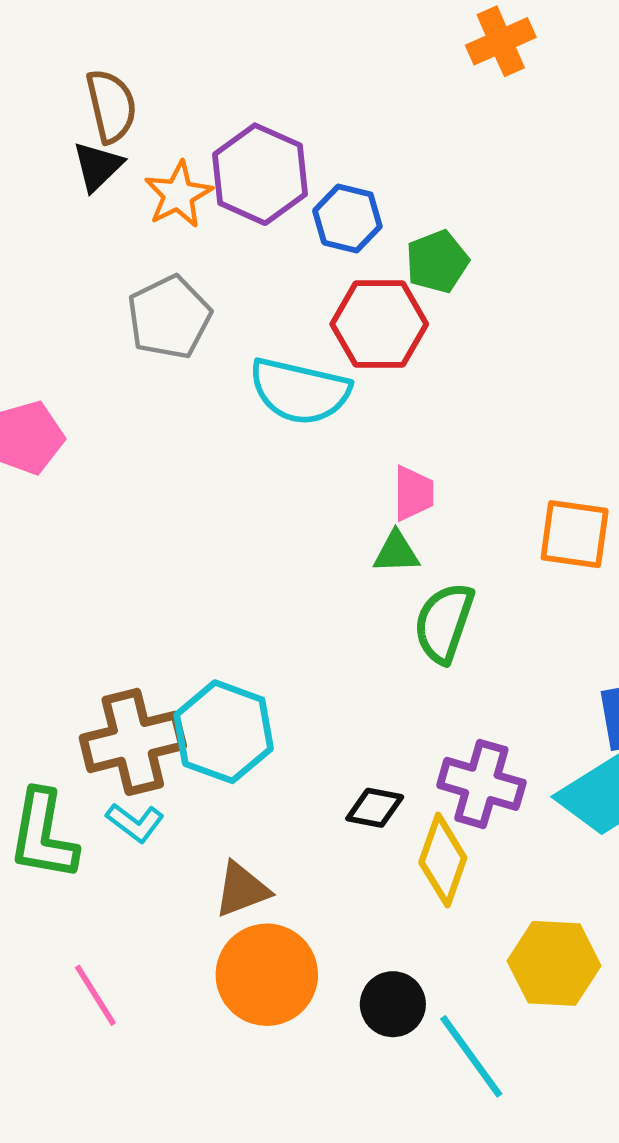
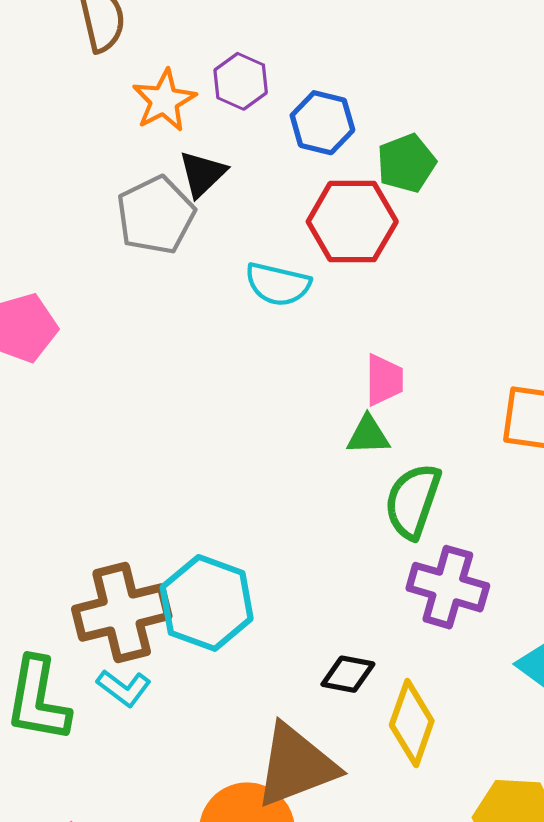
black triangle: (98, 166) -> (202, 174), moved
purple hexagon: (260, 174) -> (241, 81), size x0.6
cyan semicircle: (300, 391) -> (278, 284), size x0.7
purple cross: (481, 784) -> (448, 587), moved
brown triangle: (242, 890) -> (296, 765), moved, size x1.6

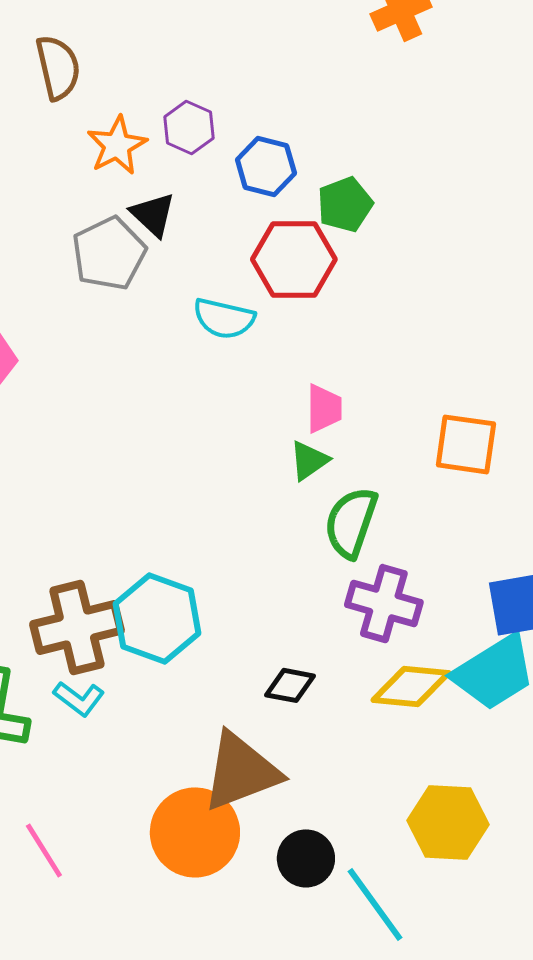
black triangle: (202, 174) -> (153, 214), turned -33
green triangle: (368, 435) -> (309, 460), turned -33
yellow diamond: (412, 723) -> (411, 686), moved, turned 76

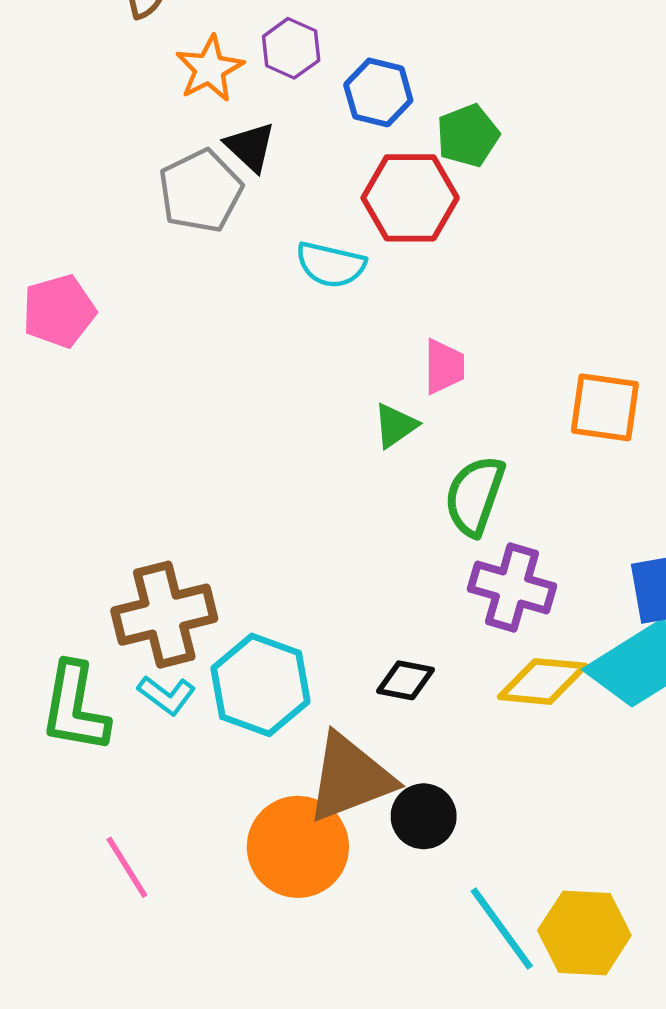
green triangle: (309, 460) -> (395, 426), moved
cyan hexagon: (157, 618) -> (261, 685), moved
yellow hexagon: (448, 822) -> (584, 933), moved
black circle: (306, 858) -> (424, 816), moved

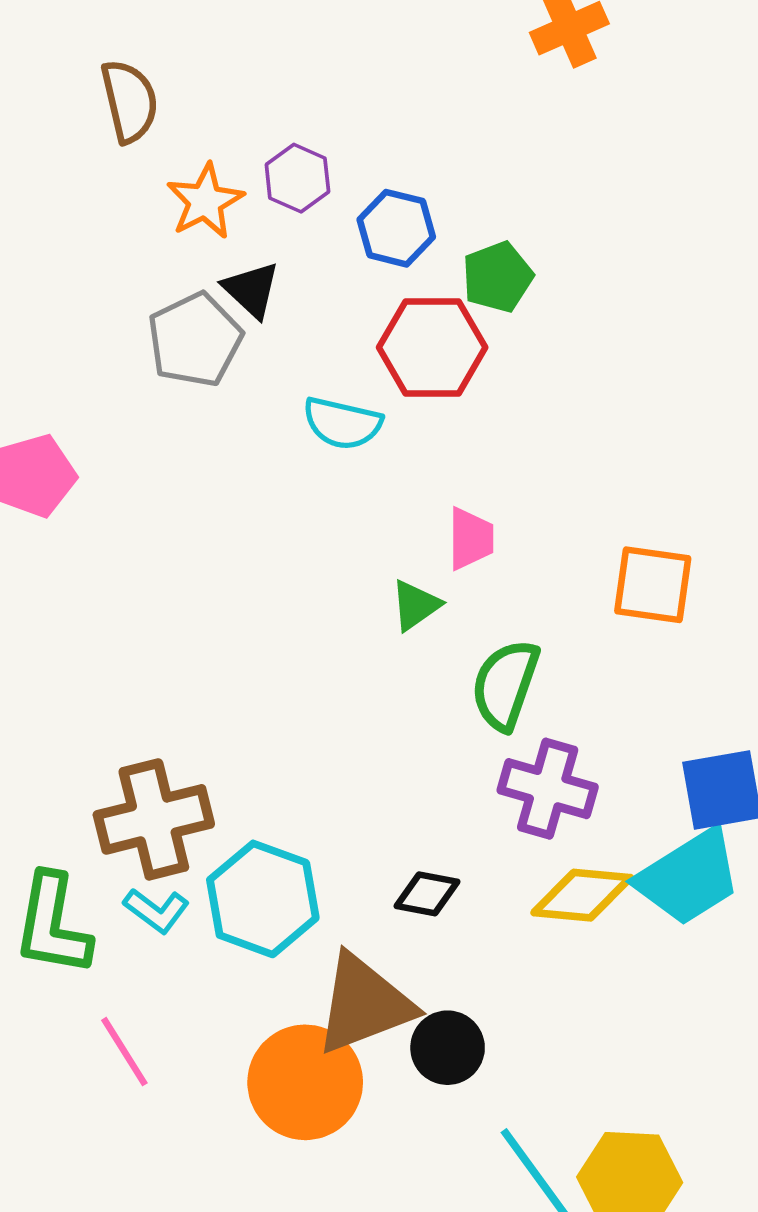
pink line: (127, 867) -> (124, 1052), moved

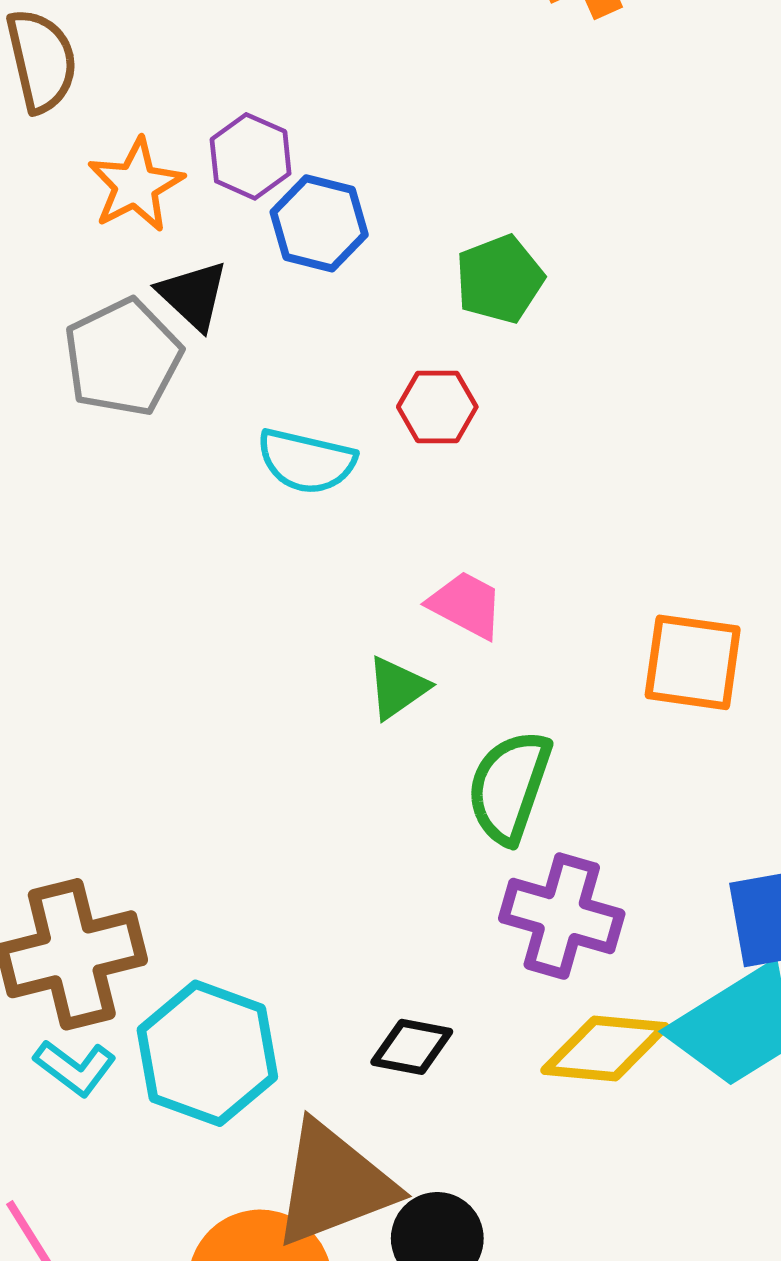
blue hexagon: (396, 228) -> (319, 223), moved
red hexagon: (432, 347) -> (437, 407), moved, size x0.6
pink trapezoid: (471, 539) -> (466, 605), turned -62

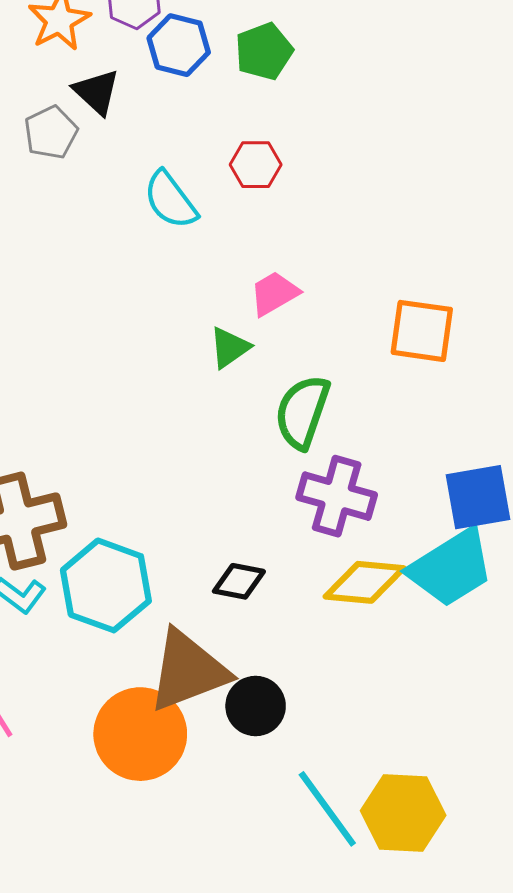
green pentagon: (500, 279) -> (264, 51), moved
gray pentagon: (123, 357) -> (51, 132), size x0.7
cyan semicircle: (306, 461) -> (170, 200), turned 40
pink trapezoid: (466, 605) -> (274, 293), turned -58

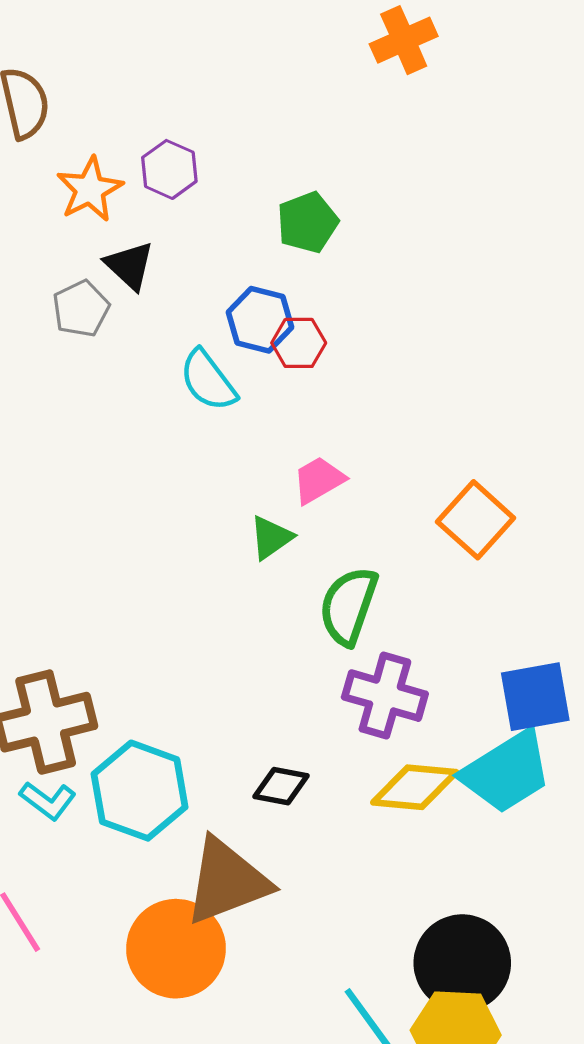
blue hexagon: (179, 45) -> (260, 320), moved
orange square: (422, 331) -> (476, 520), turned 34
black circle: (256, 706) -> (462, 963), moved, size x1.5

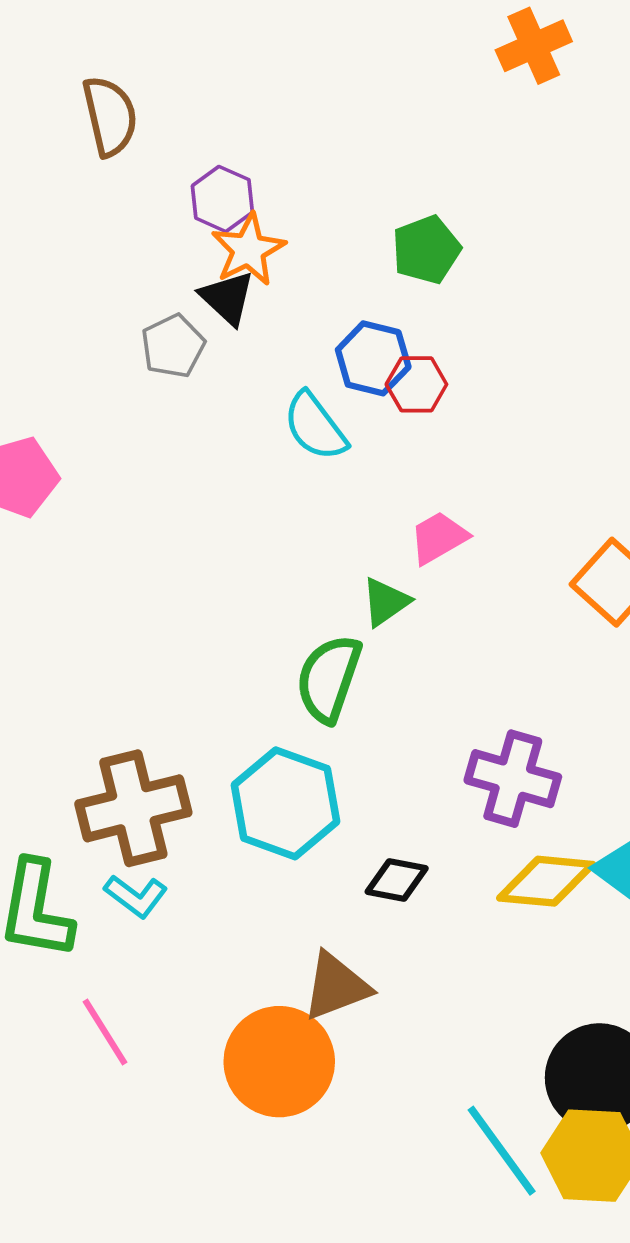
purple hexagon: (169, 169) -> (222, 199), moved
orange star: (90, 189) -> (248, 250), moved
green semicircle: (348, 606) -> (329, 679), moved
cyan hexagon: (140, 791) -> (285, 803), moved
brown triangle: (227, 881) -> (336, 986), size x0.7

